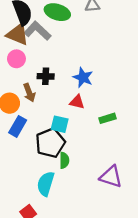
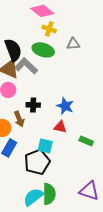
green rectangle: (107, 118) -> (86, 141), turned 40
green semicircle: (64, 160) -> (49, 194), moved, size x1.5
cyan semicircle: (46, 184) -> (33, 197), turned 35

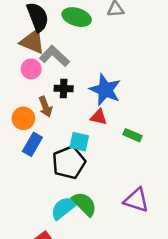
gray L-shape: (26, 66) -> (55, 56), moved
blue star: (65, 106) -> (105, 90), size x1.4
green semicircle: (49, 194) -> (84, 204), turned -45

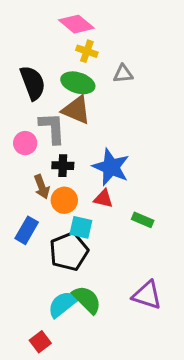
brown triangle: (32, 42) -> (76, 110), moved
gray L-shape: (55, 56) -> (52, 128), turned 44
orange circle: (23, 118) -> (64, 200), moved

